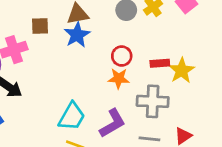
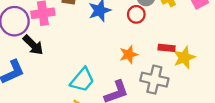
red circle: (122, 56) -> (136, 14), moved
orange star: (119, 78) -> (129, 54), turned -30

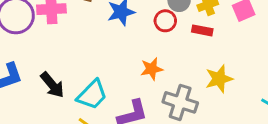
black arrow: (33, 45) -> (52, 85), moved
red rectangle: (167, 48) -> (202, 30), moved

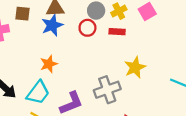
orange star: (152, 69) -> (49, 64), moved
gray cross: (180, 102) -> (107, 90), turned -30

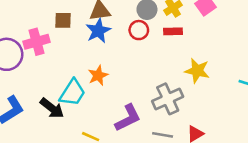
yellow star: (135, 67) -> (197, 71), turned -30
cyan trapezoid: (38, 93) -> (72, 93), moved

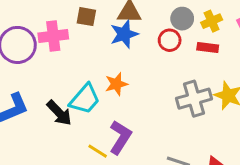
gray cross: (168, 99) -> (194, 99), moved
purple L-shape: (128, 118) -> (120, 137), moved, turned -40

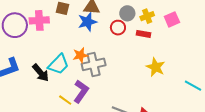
gray cross: (194, 99) -> (94, 64), moved

